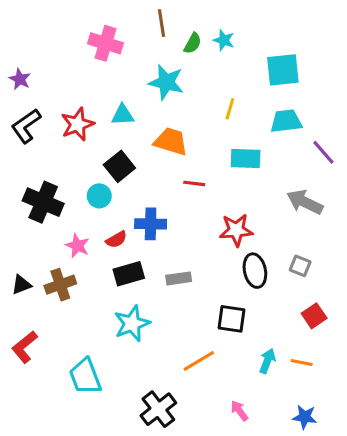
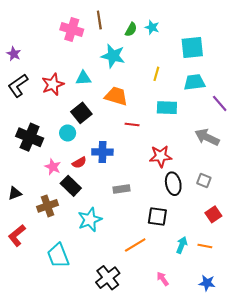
brown line: (161, 23) -> (99, 20), moved
black rectangle: (129, 274) -> (71, 186), moved, turned 60
brown cross: (60, 285) -> (48, 206), moved

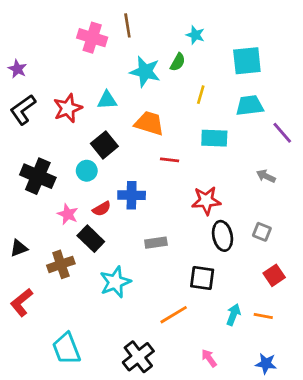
green semicircle: (131, 29) -> (178, 62), moved
gray arrow: (207, 137) -> (266, 176), size x0.6
cyan trapezoid: (58, 256) -> (66, 349), moved

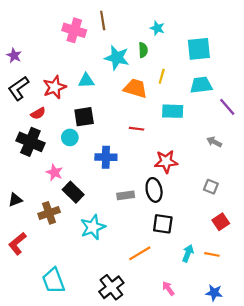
green semicircle: (178, 62) -> (143, 50), turned -32
orange trapezoid: (149, 123) -> (135, 88), moved
black square: (104, 145) -> (84, 117), turned 30
red semicircle: (102, 209) -> (38, 113), moved
black ellipse: (222, 236) -> (154, 190), moved

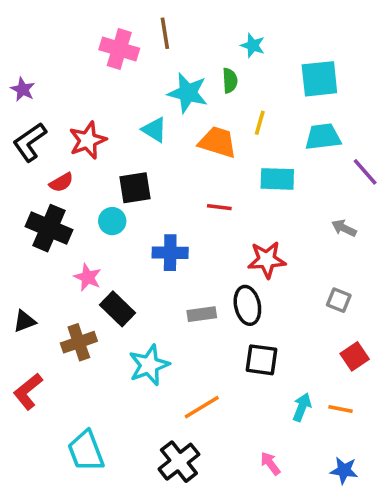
cyan triangle: (86, 81) -> (154, 130), moved, turned 35
orange line: (140, 253) -> (202, 407), moved

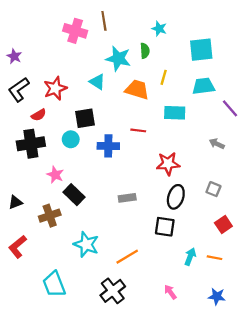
black cross: (49, 228) -> (31, 144), turned -32
blue cross: (170, 253) -> (108, 146), moved
black ellipse: (247, 305) -> (176, 197), moved, turned 30
cyan star: (149, 365) -> (86, 244), moved, turned -30

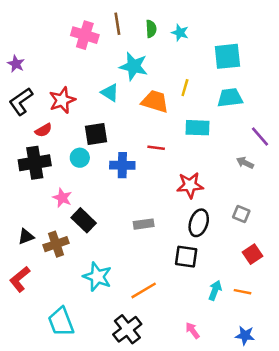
green semicircle: (145, 51) -> (151, 29), moved
purple line: (230, 108) -> (260, 136), moved
black triangle: (15, 202) -> (26, 237), moved

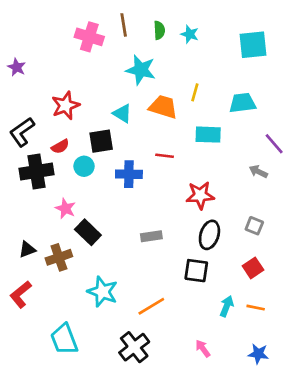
cyan square: (227, 56) -> (253, 45), moved
cyan triangle: (110, 93) -> (122, 113), moved
black L-shape: (21, 101) -> (22, 132), moved
red semicircle: (43, 130) -> (60, 146), moved
red square: (253, 254) -> (253, 268), moved

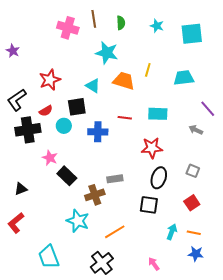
cyan star: (190, 34) -> (157, 26), moved
cyan rectangle: (208, 135) -> (158, 114), moved
brown cross: (59, 257) -> (95, 195), moved
blue star: (258, 354) -> (196, 254), moved

